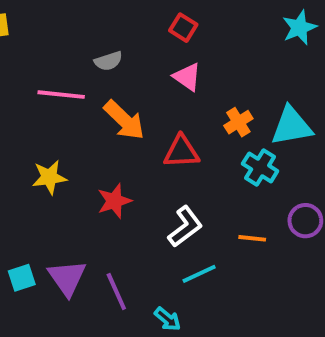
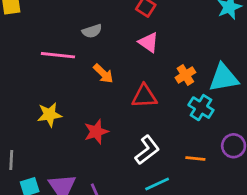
orange arrow: (124, 120) -> (103, 74), size x0.7

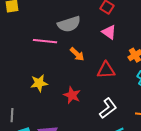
gray semicircle: (92, 31) -> (69, 24), size x1.6
red star: (96, 132) -> (72, 95), turned -30

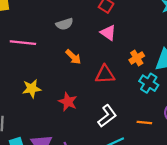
gray semicircle: (69, 24) -> (65, 24), size x0.7
pink line: (45, 41) -> (23, 43), moved

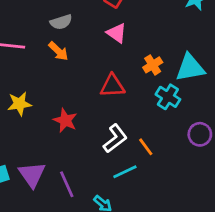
orange arrow: (73, 57) -> (58, 51), moved
orange line: (144, 122) -> (146, 147), moved, turned 48

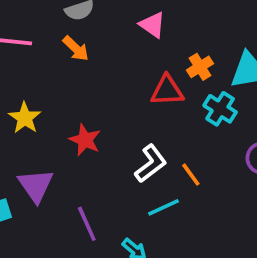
red triangle: (112, 86) -> (167, 91), moved
yellow star: (20, 104) -> (25, 118), turned -30
purple triangle: (32, 175) -> (36, 185), moved

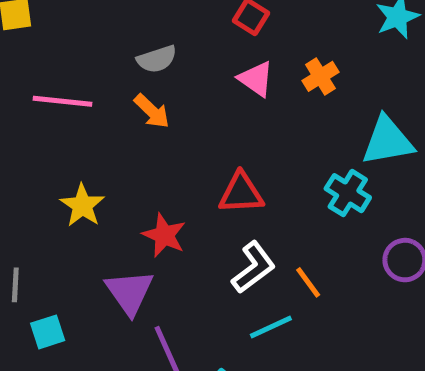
orange cross: (200, 67) -> (320, 76), moved
red triangle: (167, 91) -> (241, 193), moved
purple triangle: (36, 185) -> (129, 292), moved

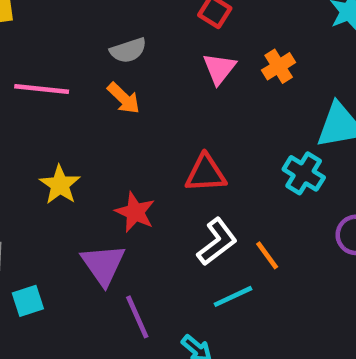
pink triangle: (256, 79) -> (219, 69), turned 33

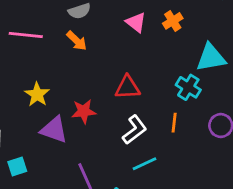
pink triangle: (219, 69) -> (136, 22), turned -30
red star: (135, 212) -> (84, 111), turned -30
orange line: (267, 255) -> (174, 123), moved, turned 42
purple triangle: (103, 265) -> (54, 130), moved, turned -36

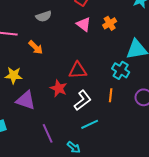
orange arrow: (77, 41) -> (36, 47), moved
yellow star: (37, 94) -> (14, 75), turned -30
red star: (84, 111) -> (59, 88), moved, turned 30

